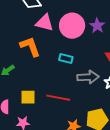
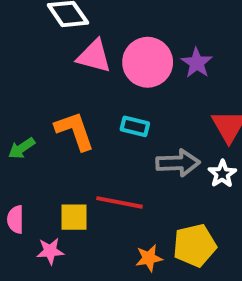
orange L-shape: (30, 47) -> (75, 131), moved
yellow square: (28, 97) -> (74, 217), moved

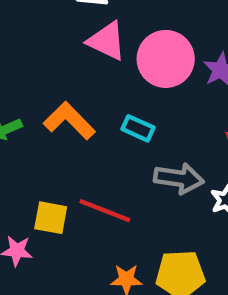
orange L-shape: (75, 131) -> (69, 121), turned -36

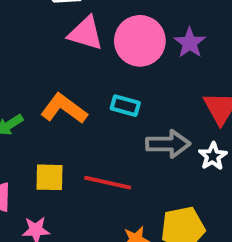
yellow square: (51, 218) -> (50, 177), moved

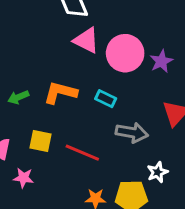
orange L-shape: (64, 109) -> (60, 93), turned -32
white star: (213, 156) -> (157, 172), moved

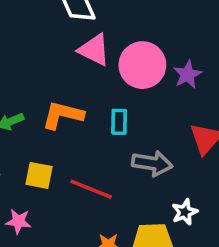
cyan rectangle: (106, 99) -> (119, 122), turned 66

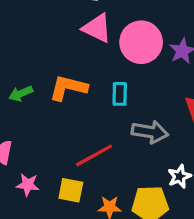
yellow square: (39, 175) -> (71, 190), moved
red line: (91, 189) -> (94, 155), turned -51

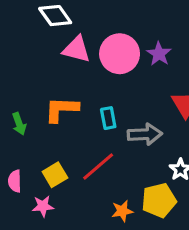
green arrow: (21, 94) -> (19, 124), turned -75
cyan rectangle: (120, 94) -> (108, 118), moved
yellow square: (71, 190) -> (55, 175), moved, turned -30

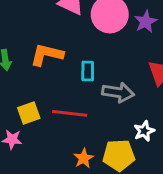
red line: (98, 167) -> (70, 113), turned 36
orange star: (122, 211) -> (84, 158), turned -30

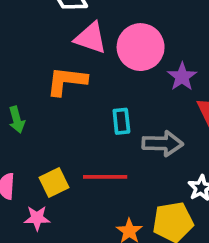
purple star: (146, 22) -> (182, 77), moved
orange L-shape: (47, 55) -> (67, 81), moved

